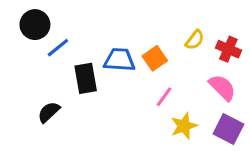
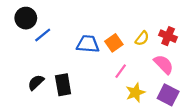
yellow semicircle: (195, 40) -> (142, 38), moved
black rectangle: (86, 78) -> (63, 85), moved

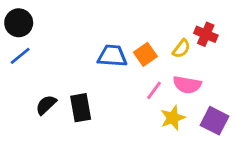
black circle: (26, 18) -> (19, 23), moved
blue line: (43, 35) -> (20, 56), moved
red cross: (168, 36) -> (206, 34), moved
pink semicircle: (164, 64) -> (187, 85), moved, turned 145

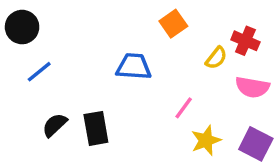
orange square: (145, 54) -> (173, 24), moved
blue line: (20, 56) -> (39, 72), moved
pink semicircle: (187, 85) -> (252, 87), moved

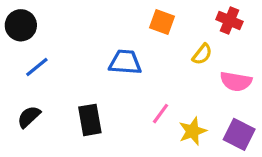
orange square: (173, 24) -> (162, 22), turned -35
red cross: (245, 41) -> (229, 20), moved
pink line: (184, 108) -> (160, 114), moved
black semicircle: (55, 125) -> (29, 117), moved

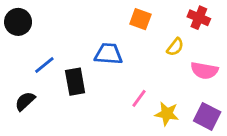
blue line: (37, 67) -> (44, 65), moved
black rectangle: (90, 120) -> (75, 82), moved
yellow star: (193, 131) -> (167, 114), turned 30

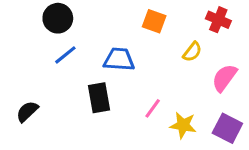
black circle: (18, 22) -> (58, 18), moved
blue line: (44, 65) -> (65, 55), moved
pink semicircle: (204, 71) -> (224, 78), turned 116
black rectangle: (75, 82) -> (99, 98), moved

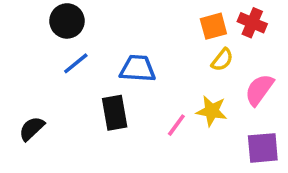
orange square: (154, 21) -> (213, 26), moved, turned -35
yellow star: (183, 125) -> (212, 111), moved
purple square: (227, 128) -> (263, 148), turned -32

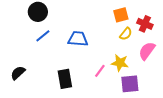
red cross: (252, 23) -> (145, 24), moved
black rectangle: (115, 113) -> (65, 79), moved
purple square: (263, 148) -> (130, 84), moved

